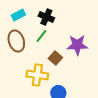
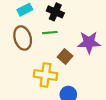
green line: (41, 36) -> (50, 33), turned 48

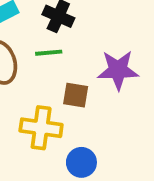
brown square: (65, 56) -> (76, 95), turned -32

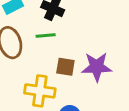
purple star: (118, 70) -> (97, 67), moved

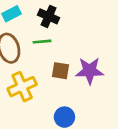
yellow cross: (40, 91) -> (22, 87), moved, turned -32

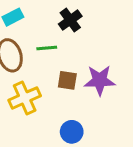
black cross: (49, 16) -> (70, 20), moved, turned 30

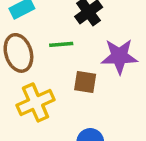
purple star: (100, 80) -> (119, 56), moved

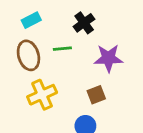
brown square: (85, 82) -> (96, 95), moved, turned -30

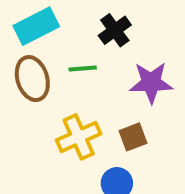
cyan rectangle: (31, 20) -> (36, 26), size x1.5
yellow cross: (42, 95) -> (79, 137), moved

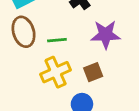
green line: (83, 68) -> (57, 40), moved

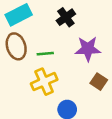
brown square: (93, 72) -> (99, 82), moved, turned -35

